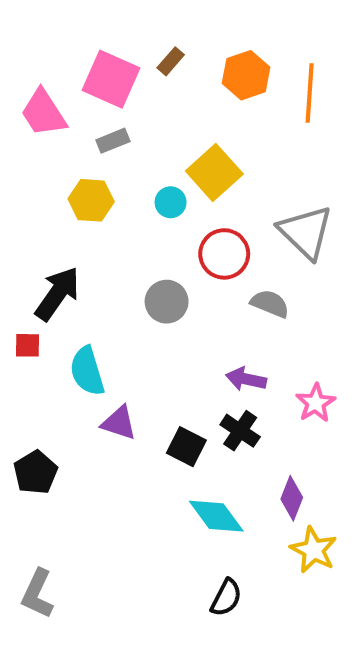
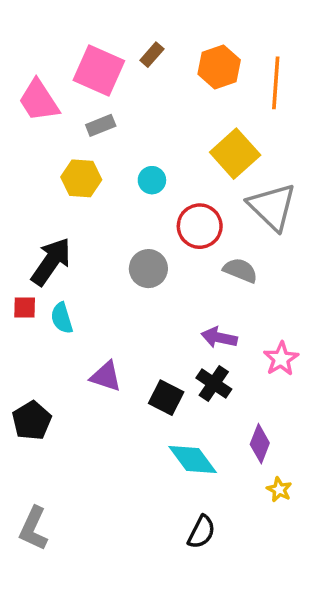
yellow square: (214, 172) -> (235, 154), moved
cyan semicircle: (87, 371) -> (62, 318), moved, size x0.7
yellow star: (314, 550) -> (279, 490), size x0.6

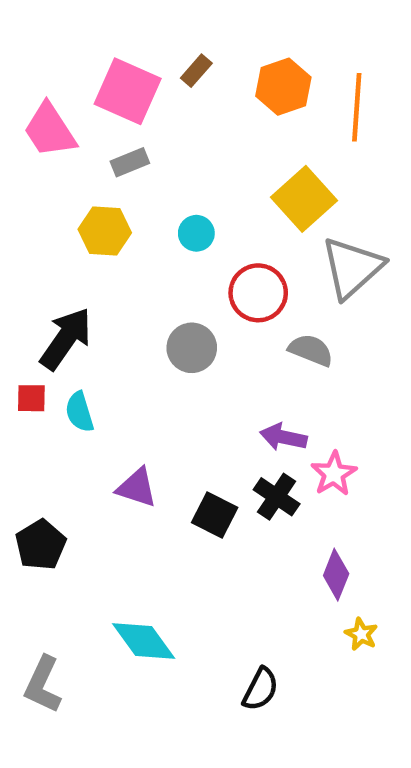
gray triangle: (272, 207) -> (352, 268), turned 34
pink star: (281, 359) -> (334, 474), moved
cyan diamond: (193, 460) -> (144, 641), moved

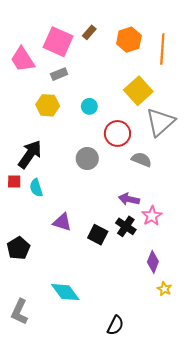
black semicircle: (260, 689) -> (115, 325), moved

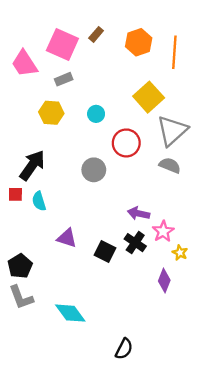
gray semicircle: (141, 160) -> (170, 165), moved
yellow star: (164, 289) -> (180, 253), moved
gray L-shape: (19, 312) -> (21, 297), moved, turned -45

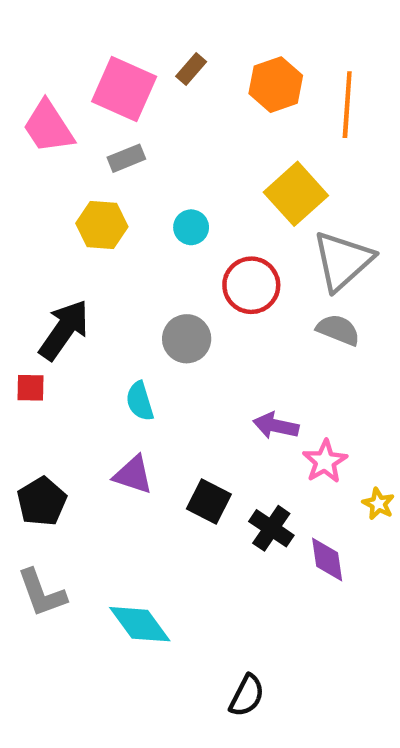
cyan semicircle: (39, 201) -> (140, 401), moved
black cross: (135, 243) -> (271, 528), moved
yellow star: (180, 253) -> (378, 504), moved
black pentagon: (20, 266) -> (42, 502), moved
purple diamond: (164, 281) -> (327, 560), turned -30

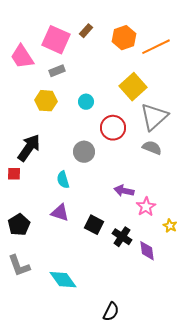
orange line: (347, 105) -> (156, 47), turned 60

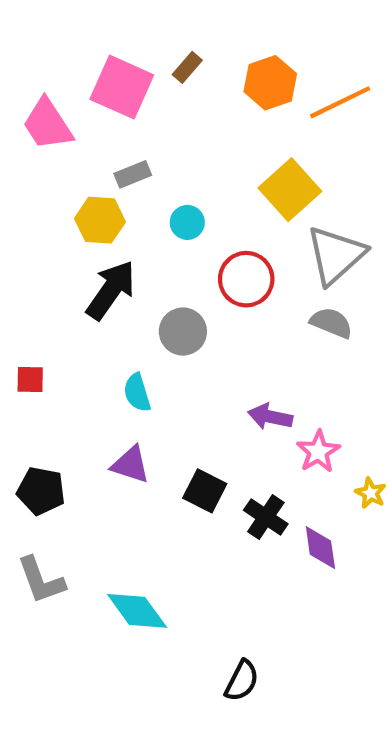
gray rectangle: (57, 71) -> (133, 174), moved
black arrow: (29, 148) -> (111, 290), moved
black pentagon: (19, 225) -> (41, 491), turned -30

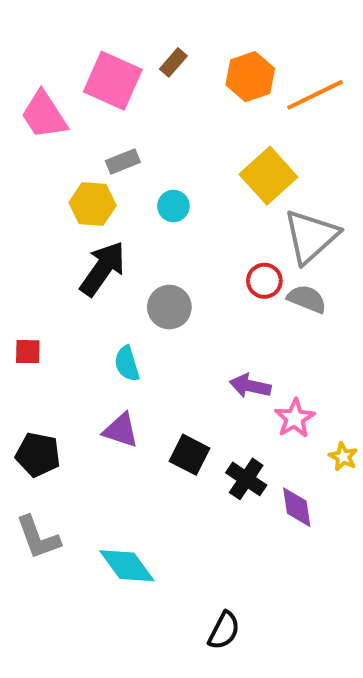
red circle: (246, 279) -> (264, 281), moved, size x0.7

